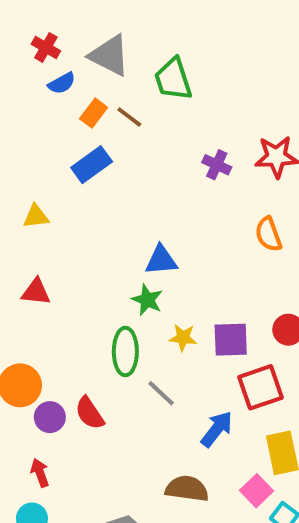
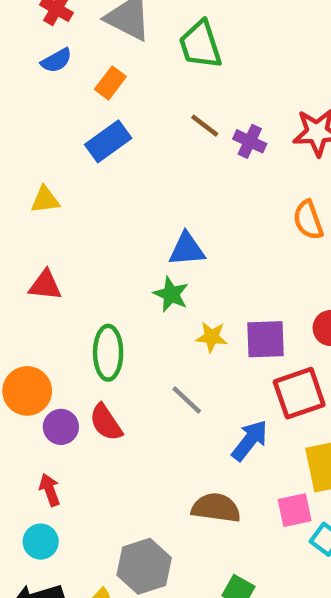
blue semicircle: (62, 83) -> (56, 60), moved
brown line: (129, 117) -> (205, 126), moved
green ellipse: (125, 352) -> (108, 353), moved
pink square: (257, 491) -> (295, 510), turned 32

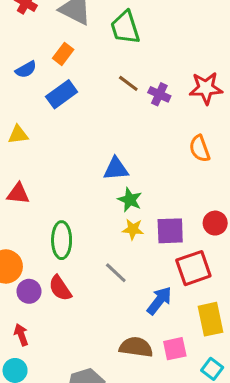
blue semicircle: (56, 60) -> (26, 69), moved
green star: (171, 294) -> (130, 200), moved
pink square: (295, 510) -> (175, 349), moved

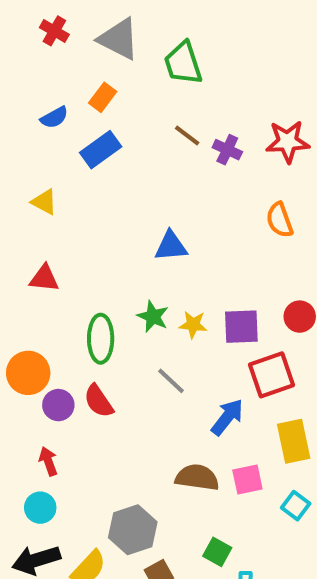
yellow triangle: (18, 135) -> (44, 202), turned 35
green star: (130, 200) -> (153, 317), moved

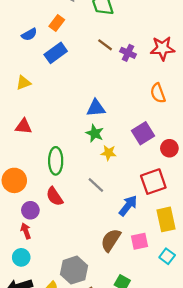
yellow triangle: (44, 202) -> (23, 83), turned -49
green star: (153, 317) -> (95, 133), moved
purple square: (241, 327) -> (143, 133), moved, turned -30
purple circle: (58, 405) -> (30, 210), moved
brown semicircle: (197, 477) -> (111, 240), turned -65

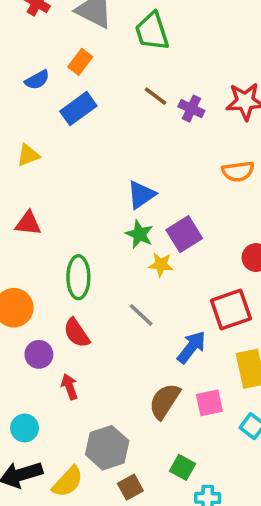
orange semicircle: (158, 93) -> (238, 171), turned -78
blue triangle: (96, 108) -> (141, 195), turned -30
purple square: (143, 133) -> (184, 234), moved
red arrow: (26, 231) -> (69, 387), moved

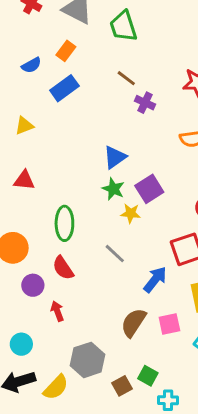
purple cross: (191, 109) -> (145, 103), moved
brown square: (130, 487) -> (122, 386), moved

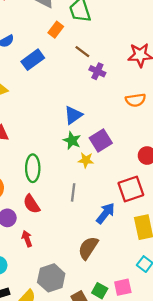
orange rectangle: (66, 51) -> (56, 30), moved
gray line: (115, 254) -> (73, 192), turned 54
pink square: (169, 324) -> (123, 287), moved

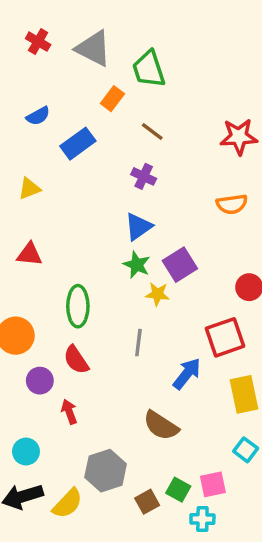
purple cross: (97, 71) -> (144, 176), moved
brown semicircle: (88, 248) -> (161, 426), turned -90

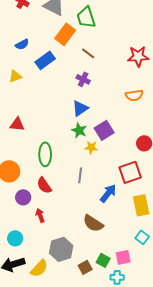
orange rectangle: (112, 99) -> (65, 34), size x1.5
yellow triangle: (29, 189) -> (15, 76), moved

